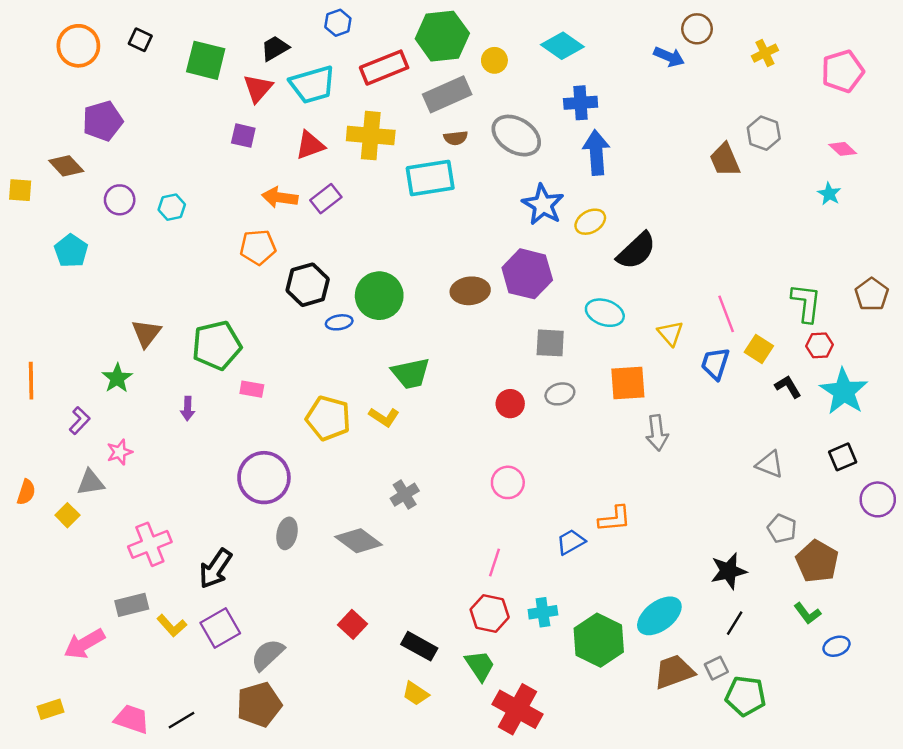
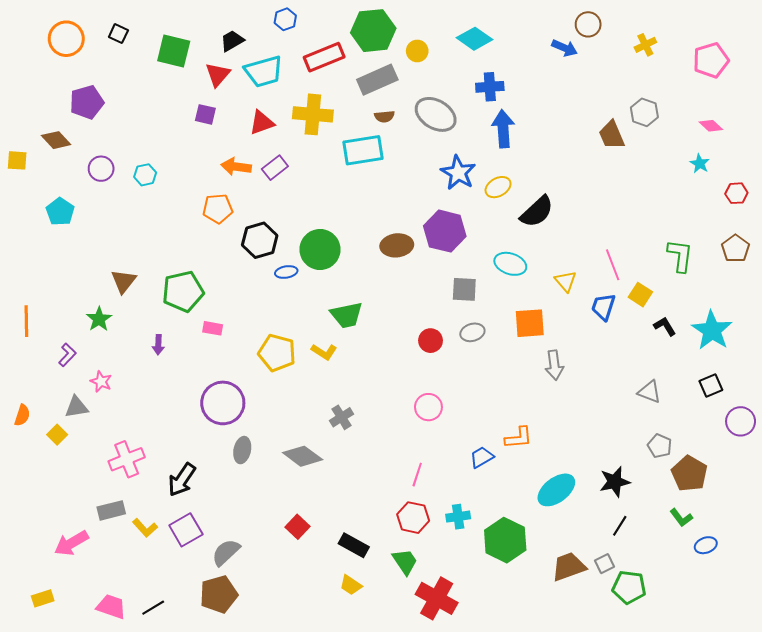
red hexagon: (820, 345) -> (736, 193), moved
pink star: (120, 452) -> (101, 381), turned -30
cyan ellipse: (659, 616) -> (556, 490), moved

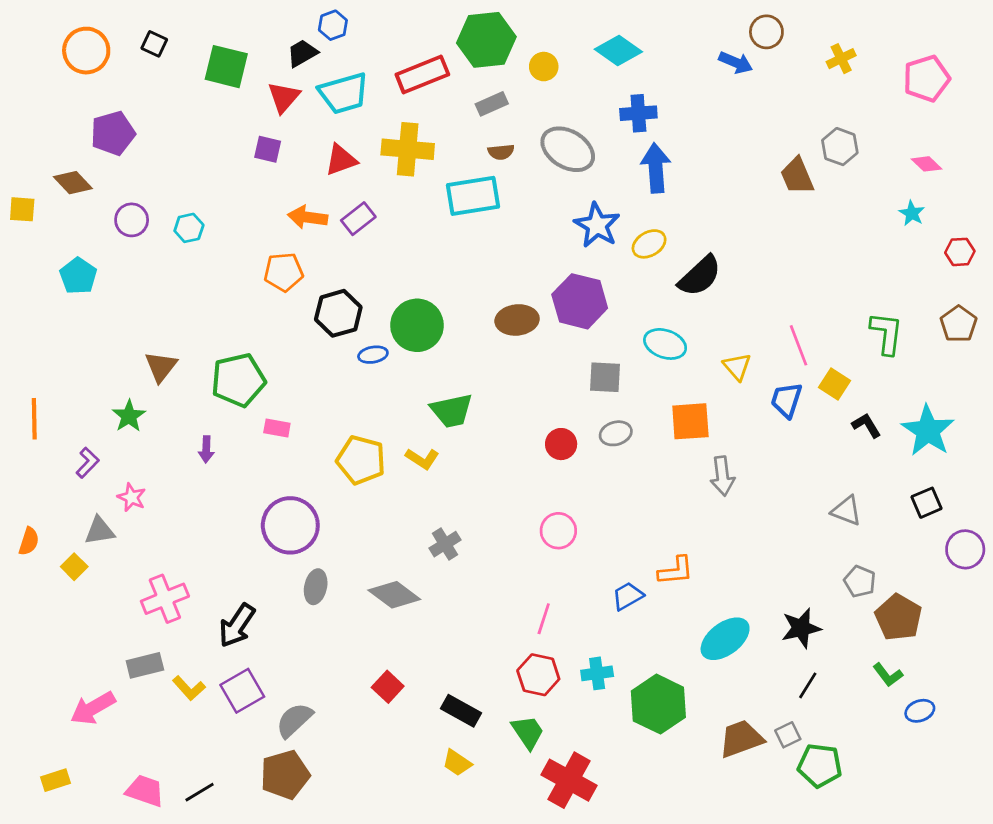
blue hexagon: (285, 19) -> (333, 25), moved
gray rectangle: (377, 80) -> (492, 104), size x0.6

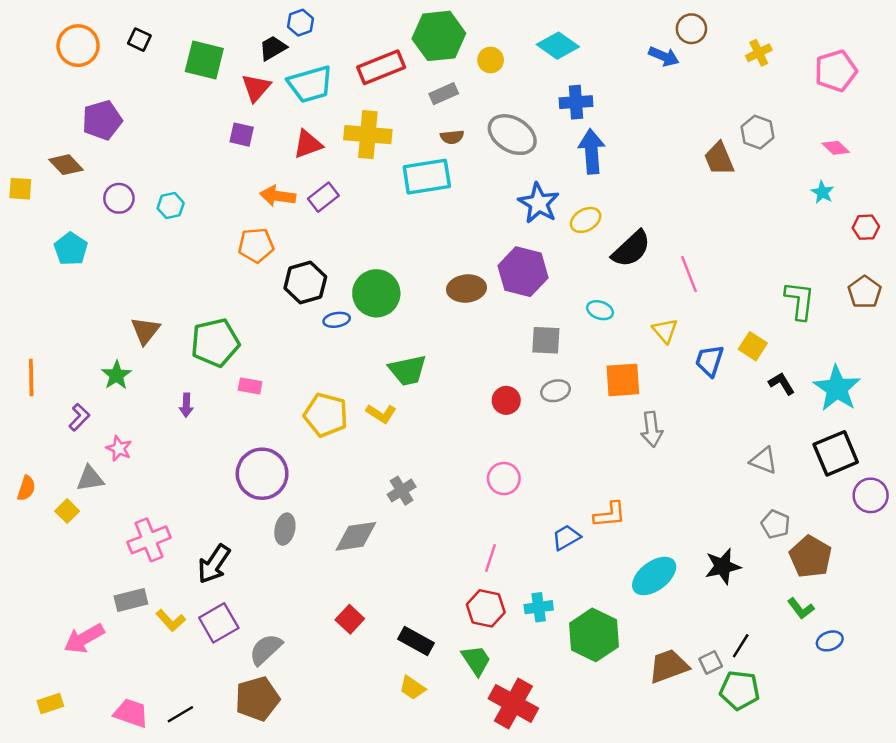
cyan ellipse: (665, 344) -> (600, 310), size x0.7
pink line: (798, 345) -> (689, 274), moved
black square: (927, 503) -> (836, 453), size x1.6
gray diamond: (394, 595) -> (356, 536), turned -45
black line: (808, 685) -> (741, 646), moved

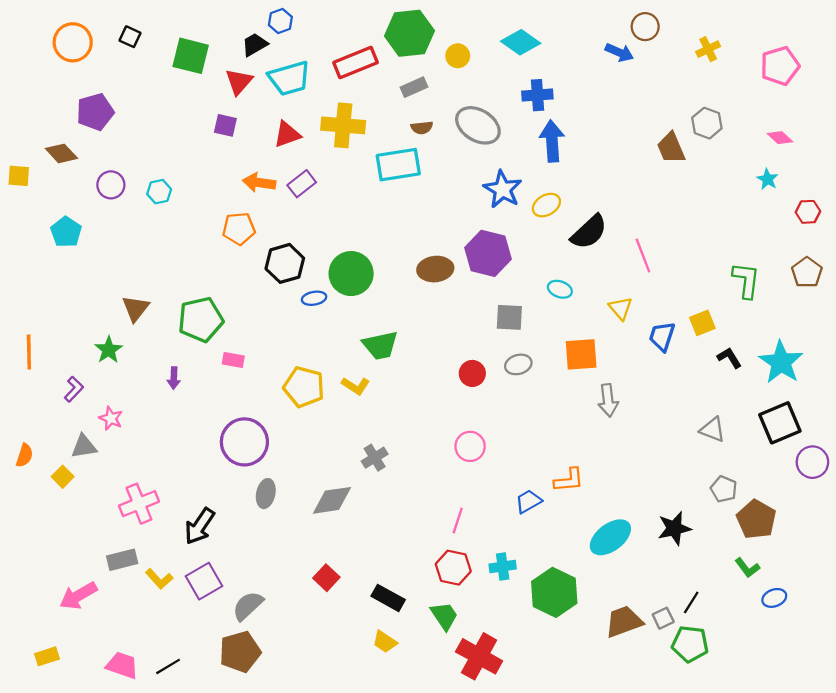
yellow square: (753, 346) -> (702, 323), turned 35

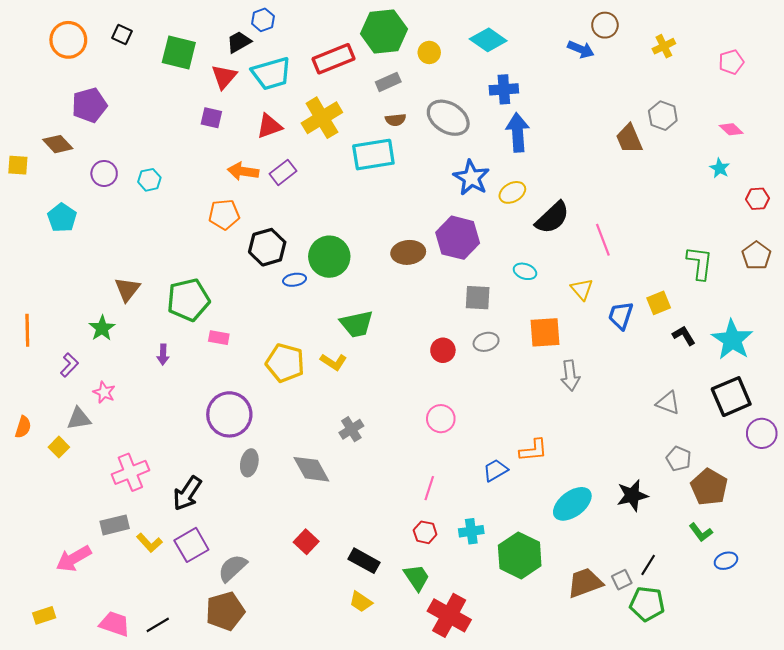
pink pentagon: (780, 66) -> (731, 62), size x0.7
yellow cross: (343, 125) -> (322, 118), turned -36
gray diamond: (332, 500) -> (311, 469), turned 69
red hexagon: (453, 568) -> (425, 532), size x0.7

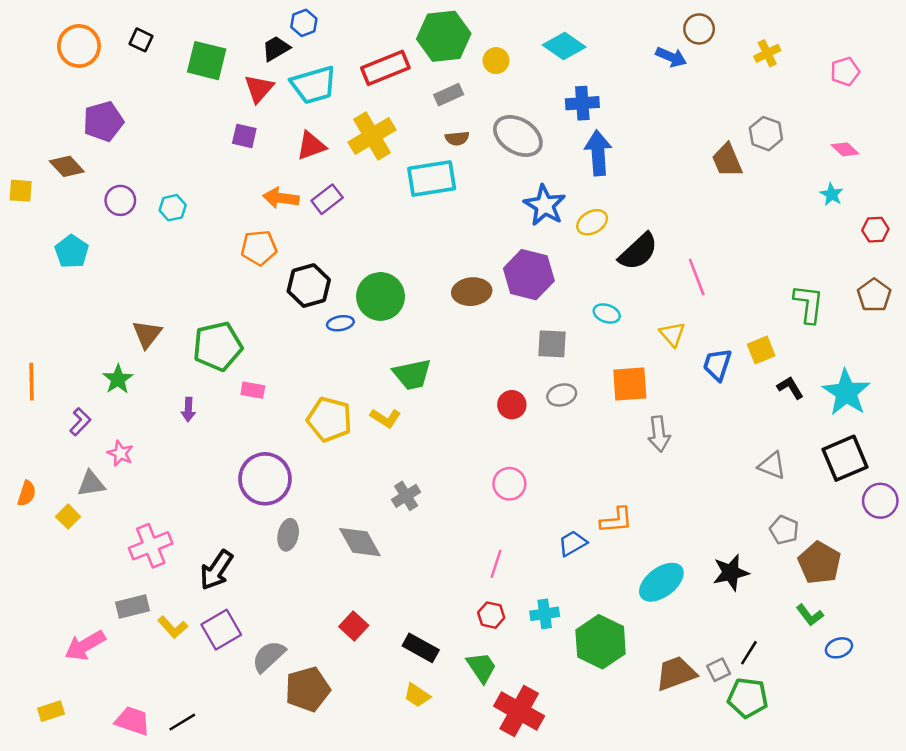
brown pentagon: (225, 611) -> (308, 689), moved

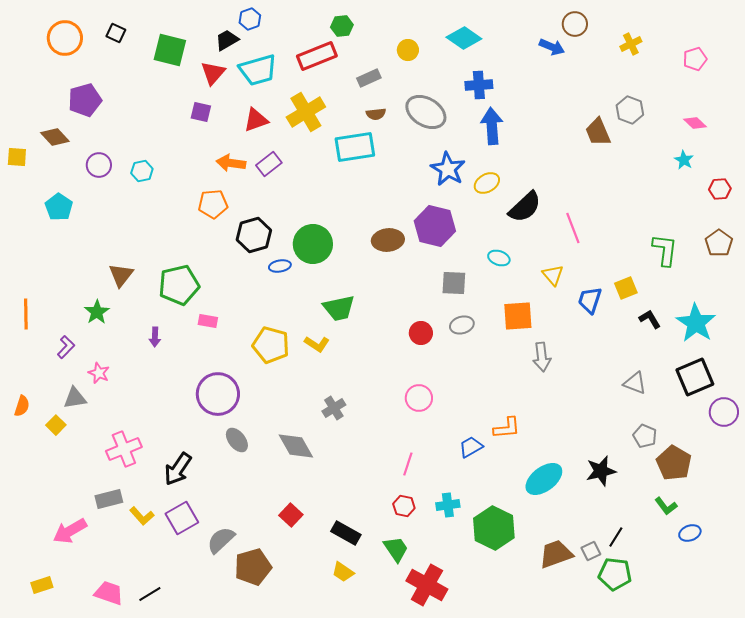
green hexagon: (444, 36) -> (342, 26), moved, size x0.5
gray ellipse: (288, 535) -> (237, 440), turned -50

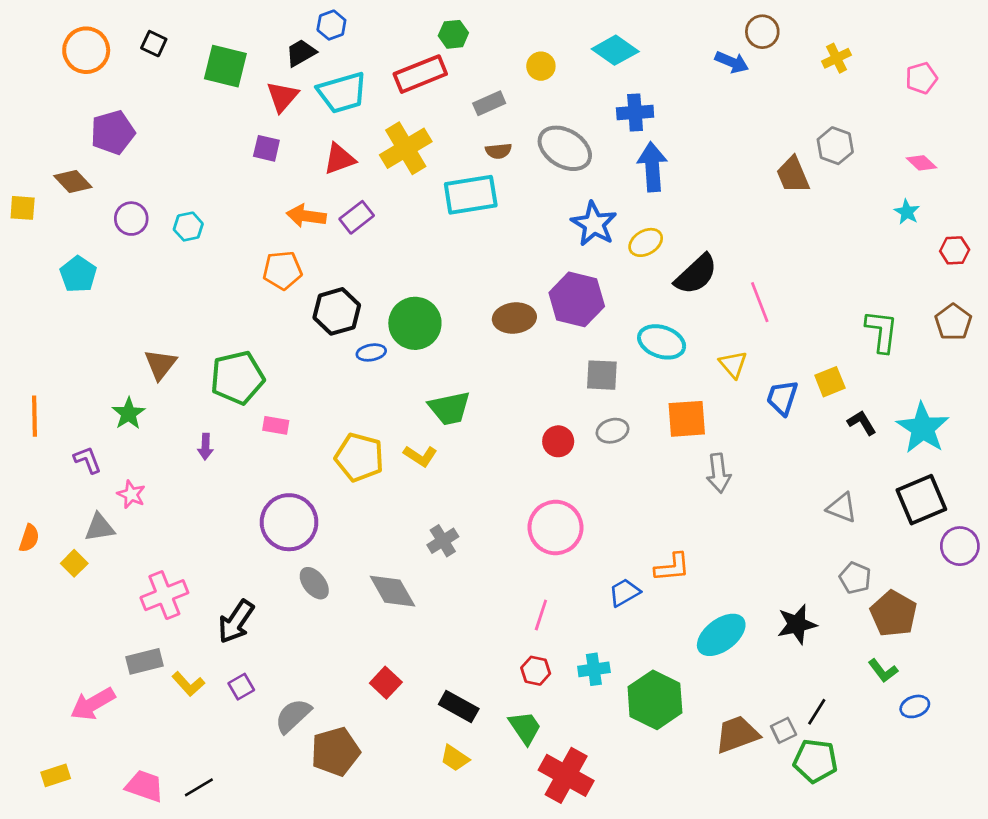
cyan ellipse: (499, 258) -> (662, 342), size x1.6
purple L-shape: (66, 347) -> (87, 460), turned -65
pink circle: (419, 398) -> (556, 527), size x1.5
purple square: (182, 518) -> (241, 687), size x0.6

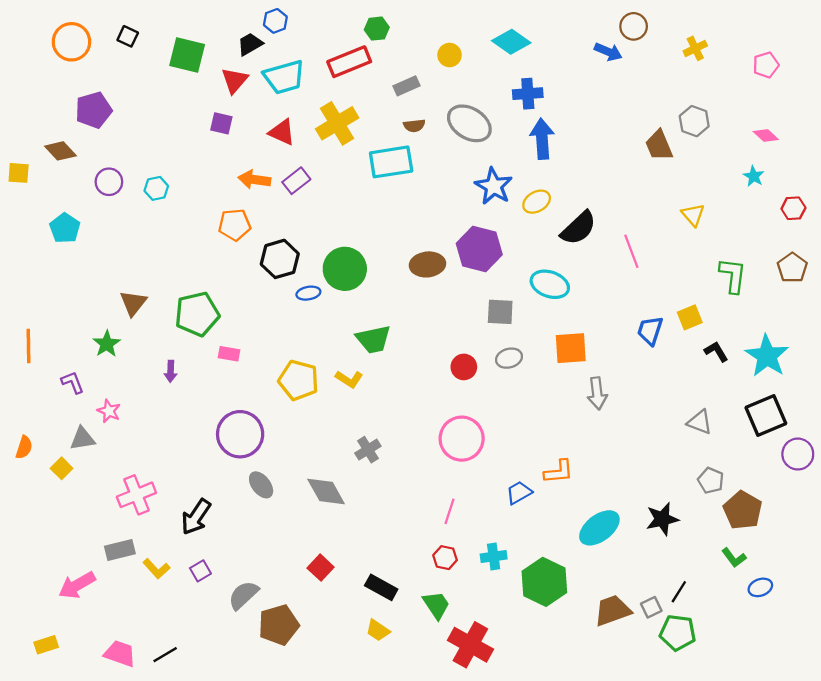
red triangle: (339, 159) -> (282, 132), turned 44
yellow triangle: (733, 364) -> (693, 215), moved

